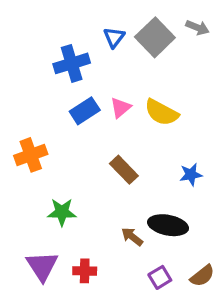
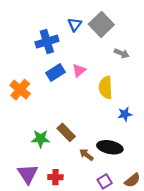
gray arrow: (197, 28) -> (122, 53), moved
yellow semicircle: (161, 112) -> (106, 87), moved, turned 60
orange cross: (31, 155) -> (20, 90), moved, turned -30
brown rectangle: (124, 170) -> (66, 132), moved

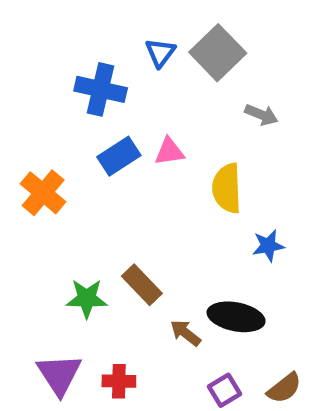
blue cross: (47, 42) -> (101, 89), turned 30
pink triangle: (79, 70) -> (169, 151), turned 32

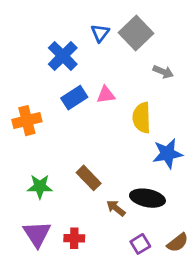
blue cross: (101, 89) -> (63, 56), turned 32
orange cross: (43, 193) -> (27, 121), turned 36
blue star: (268, 246) -> (168, 154), size x1.5
green star: (87, 298) -> (40, 187), moved

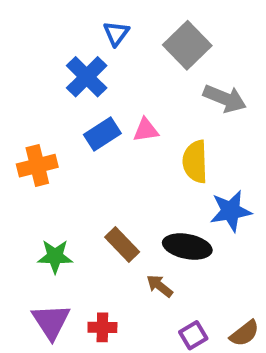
blue triangle: (100, 33) -> (116, 33), moved
gray arrow: (163, 72) -> (225, 98), size x1.5
black ellipse: (147, 198) -> (187, 247), moved

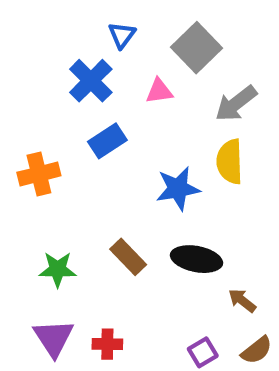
gray arrow: (225, 98) -> (236, 104), turned 120
pink triangle: (146, 130) -> (159, 91), moved
yellow semicircle: (195, 162) -> (230, 162), moved
blue star: (231, 211) -> (178, 189), moved
brown arrow: (160, 286) -> (242, 301), moved

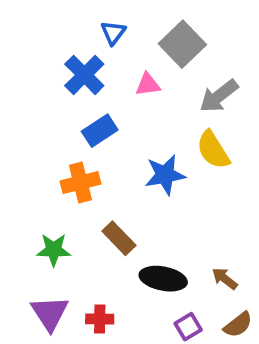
yellow semicircle: (230, 162) -> (213, 150), turned -30
orange cross: (39, 174) -> (80, 183), moved
black ellipse: (197, 259) -> (163, 279), moved

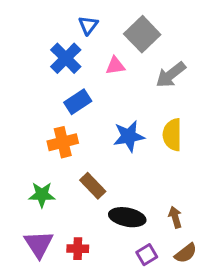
yellow semicircle: (213, 150) -> (172, 135), moved, turned 32
brown arrow: (225, 279) -> (175, 217), turned 36

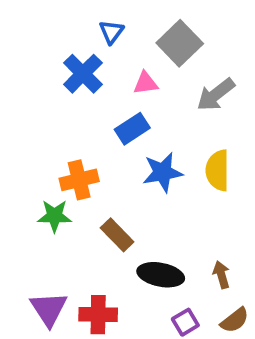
blue rectangle: (78, 102) -> (132, 129), moved
green star: (42, 195) -> (54, 216), moved
red cross: (78, 249) -> (98, 315), size x1.4

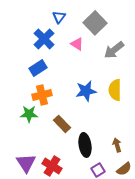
pink triangle: (146, 83) -> (77, 44), turned 40
blue rectangle: (132, 129) -> (38, 68), moved
black ellipse: (161, 275) -> (85, 145), turned 70
red cross: (98, 315) -> (52, 166), turned 30

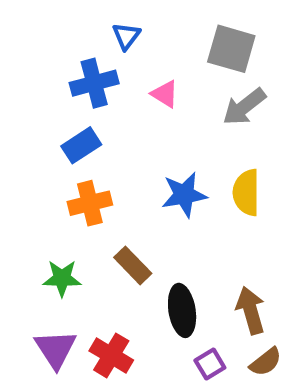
gray square: (95, 23) -> (231, 49), moved, turned -30
blue cross: (44, 39) -> (94, 83), turned 30
green star: (29, 114) -> (62, 278), moved
brown arrow: (117, 145) -> (251, 310), size x1.5

